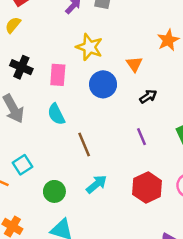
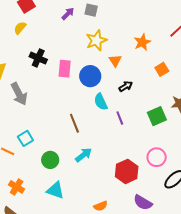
yellow star: (89, 47) -> (96, 40), moved, turned 30
black cross: (21, 67) -> (38, 58), moved
pink rectangle: (58, 75) -> (65, 69), moved
cyan semicircle: (56, 114) -> (101, 102), moved
red hexagon: (147, 188) -> (127, 171), moved

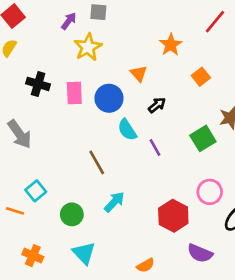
yellow star: (96, 40) -> (88, 47), moved
cyan triangle: (55, 190) -> (84, 253), turned 36

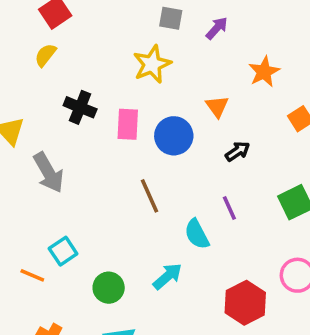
purple arrow: (69, 21) -> (217, 28), moved
cyan semicircle: (127, 130) -> (197, 234), moved
brown line: (97, 162) -> (150, 196), moved

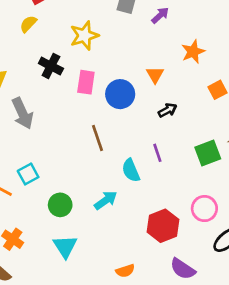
yellow star: (152, 64) -> (84, 36), moved

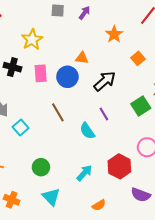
orange triangle: (155, 75) -> (82, 58), moved, turned -40
black arrow: (167, 110) -> (105, 81), size x1.6
cyan square: (28, 174) -> (21, 127), moved
cyan arrow: (106, 200) -> (84, 173), moved

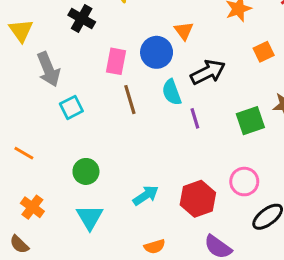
orange triangle: (82, 58) -> (184, 31), turned 32
pink rectangle: (41, 73) -> (116, 61), moved
cyan semicircle: (87, 131) -> (172, 92), moved

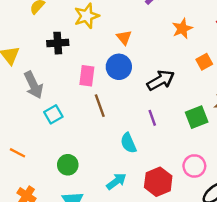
black cross: (82, 19) -> (58, 43), turned -30
orange triangle: (184, 31) -> (124, 37), moved
cyan semicircle: (172, 92) -> (128, 143), moved

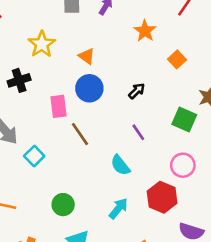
black arrow: (161, 80) -> (137, 91), size x0.6
green square: (197, 117) -> (184, 119), turned -30
pink circle: (194, 166) -> (183, 165), moved

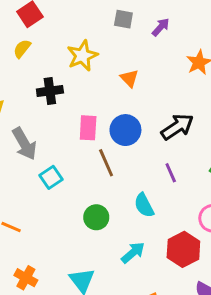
blue circle: (89, 88) -> (125, 130), moved
black arrow: (137, 91) -> (177, 127), size x1.6
green circle: (63, 205) -> (96, 217), moved

